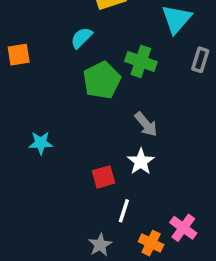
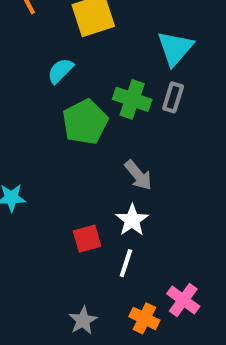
gray rectangle: (200, 60) -> (173, 97), moved
white line: (124, 211) -> (126, 263), moved

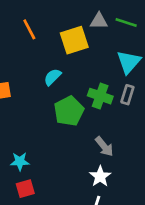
red square: (87, 239) -> (25, 189), moved

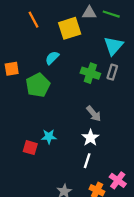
green pentagon: (69, 111) -> (38, 85), moved
cyan star: (20, 161) -> (49, 137), moved
red square: (25, 189) -> (30, 148), turned 32

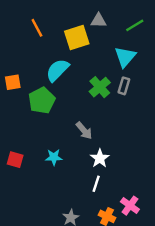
green line: (111, 14) -> (135, 25), moved, turned -49
cyan semicircle: (52, 58) -> (57, 70), size x1.5
green cross: (90, 73) -> (100, 87), turned 30
gray arrow: (94, 114) -> (84, 131), moved
red square: (30, 148) -> (15, 160), moved

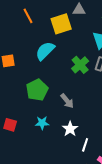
green pentagon: (42, 100) -> (37, 90), moved
white star: (100, 158) -> (70, 129), moved
white line: (96, 184) -> (85, 145), moved

